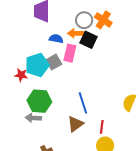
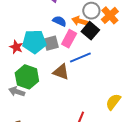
blue line: (83, 103) -> (80, 58), moved, turned 70
brown triangle: (75, 124) -> (61, 72), moved, turned 42

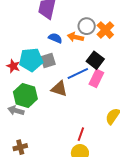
black square: (90, 31) -> (95, 60), moved
pink rectangle: (69, 39) -> (96, 78), moved

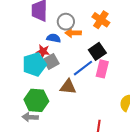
gray circle: (87, 26) -> (66, 22), moved
black square: (95, 60) -> (97, 51), turned 30
red star: (13, 66) -> (43, 51), moved

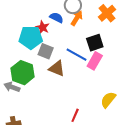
orange arrow: (73, 33) -> (77, 18), turned 105
gray square: (51, 62) -> (46, 51), moved, turned 35
blue line: (83, 68) -> (76, 55), turned 50

